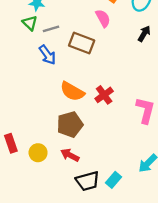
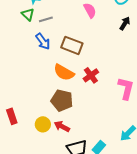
brown rectangle: (82, 43) -> (72, 45), moved
brown pentagon: (70, 124) -> (62, 100), turned 30
yellow circle: (38, 153) -> (43, 124), moved

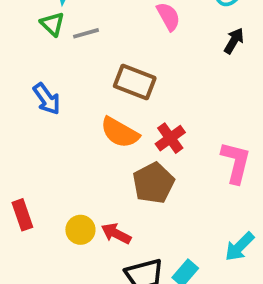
blue arrow: (43, 41) -> (47, 99), moved
brown pentagon: (62, 100) -> (153, 183), moved, turned 30

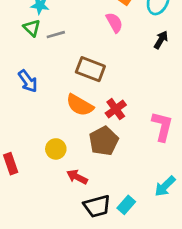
yellow circle: (80, 230) -> (56, 149), moved

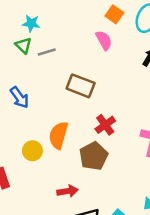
orange semicircle: (80, 105) -> (58, 135), moved, turned 76
yellow circle: (56, 149) -> (32, 151), moved
red arrow: (77, 177) -> (68, 191), turned 144

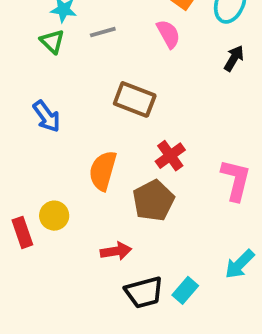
gray line: (47, 52) -> (103, 32), moved
yellow circle: (32, 151) -> (54, 216), moved

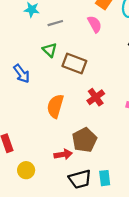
green triangle: (52, 41) -> (50, 50), moved
brown pentagon: (153, 201) -> (84, 140), moved
yellow circle: (54, 216) -> (26, 170), moved
cyan rectangle: (185, 290) -> (105, 178), turned -48

